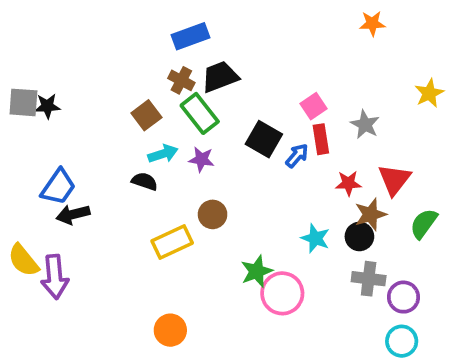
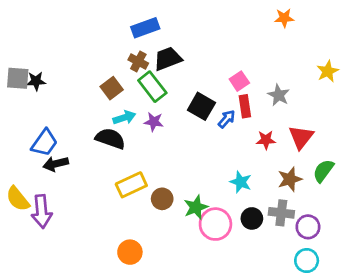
black semicircle: (145, 181) -> (110, 139), size x1.5
brown circle: (213, 214) -> (162, 199), moved
brown star: (370, 214) -> (290, 179), moved
black circle: (359, 236) -> (252, 218), moved

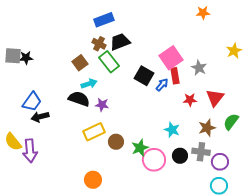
pink square: (239, 81) -> (171, 58), size x1.6
purple star: (154, 122) -> (102, 105), moved

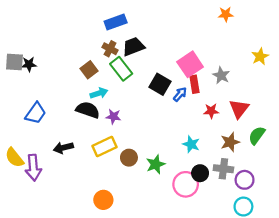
black arrow: (40, 117) -> (63, 148), moved
pink circle: (154, 160) -> (186, 184), moved

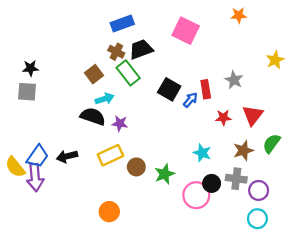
gray square: (14, 62) -> (27, 92), moved
pink square: (190, 64) -> (186, 31), moved, turned -30
blue trapezoid: (36, 113) -> (38, 156), moved

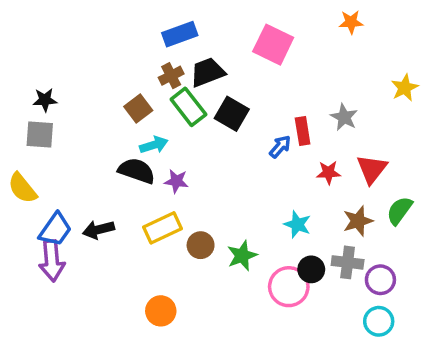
brown cross: (116, 52) -> (171, 76), turned 35
black square: (169, 89) -> (232, 114), moved
yellow semicircle: (15, 167) -> (22, 188), moved

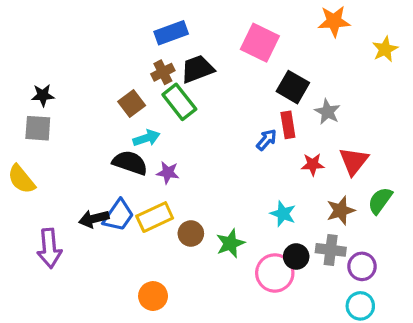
orange star: (351, 22) -> (334, 21), size x1.4
yellow star: (405, 88) -> (385, 49), moved
black square: (232, 114) -> (293, 87), moved
blue trapezoid: (55, 230) -> (118, 215), moved

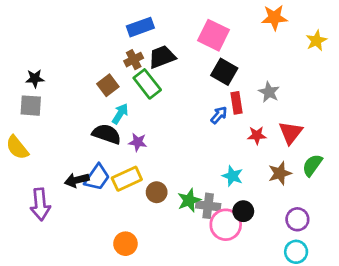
black square: (293, 87) -> (224, 72), moved
cyan arrow: (146, 138) -> (120, 114), turned -40
gray cross: (331, 250) -> (208, 206), moved

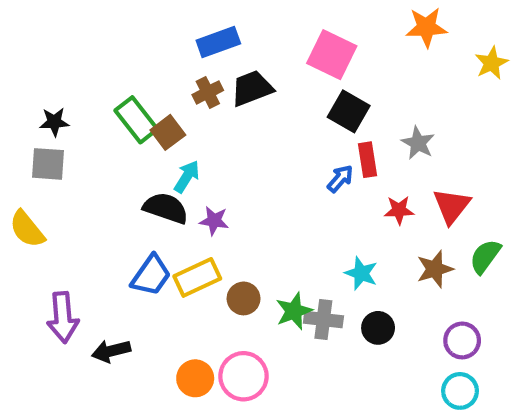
green rectangle: (147, 84) -> (136, 120), moved
black arrow: (77, 180) -> (111, 351), moved
pink circle: (226, 225) -> (244, 376), moved

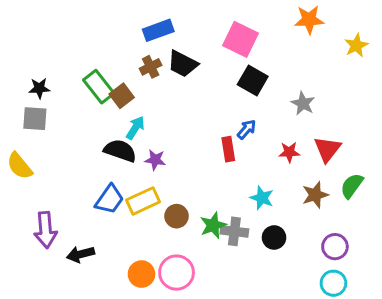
black trapezoid: (252, 88) -> (183, 64), turned -132
red rectangle: (368, 160) -> (228, 149), moved

